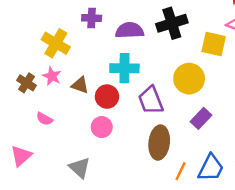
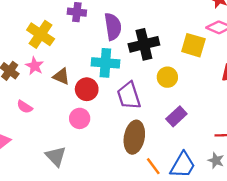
black cross: (172, 23) -> (144, 44), moved
purple semicircle: (130, 30) -> (113, 27), turned 80
yellow circle: (189, 79) -> (167, 77), size x0.7
orange line: (181, 171) -> (153, 166), turned -66

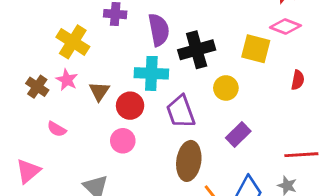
brown triangle: (61, 76) -> (99, 91), turned 42

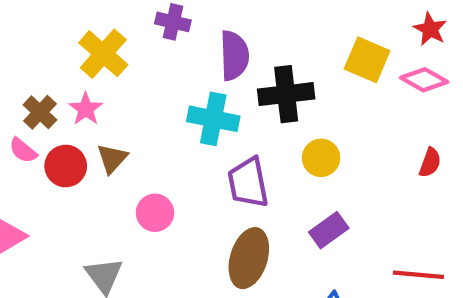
yellow square: (256, 49) -> (367, 60), moved
brown triangle: (99, 91) -> (112, 158), moved
red circle: (130, 106) -> (66, 166), moved
pink semicircle: (57, 129) -> (23, 150), moved

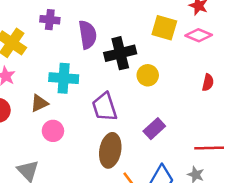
cyan cross: (213, 119) -> (64, 78), moved
brown triangle: (112, 158) -> (39, 103), moved, turned 30
yellow circle: (321, 158) -> (148, 75), moved

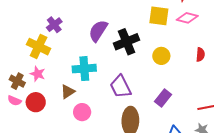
purple cross: (50, 20) -> (54, 25), moved, turned -35
purple semicircle: (88, 35) -> (98, 31), turned -130
yellow circle: (148, 75) -> (161, 56), moved

